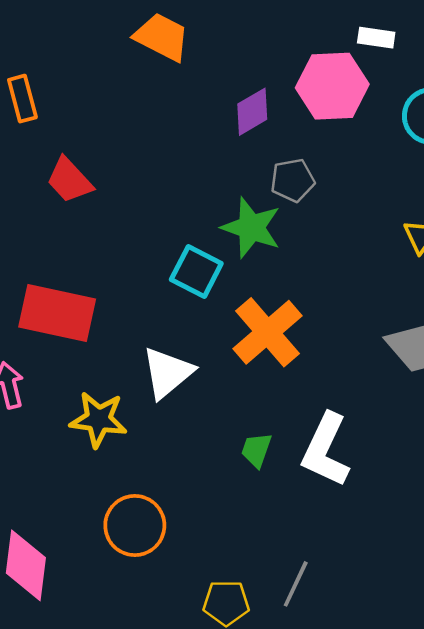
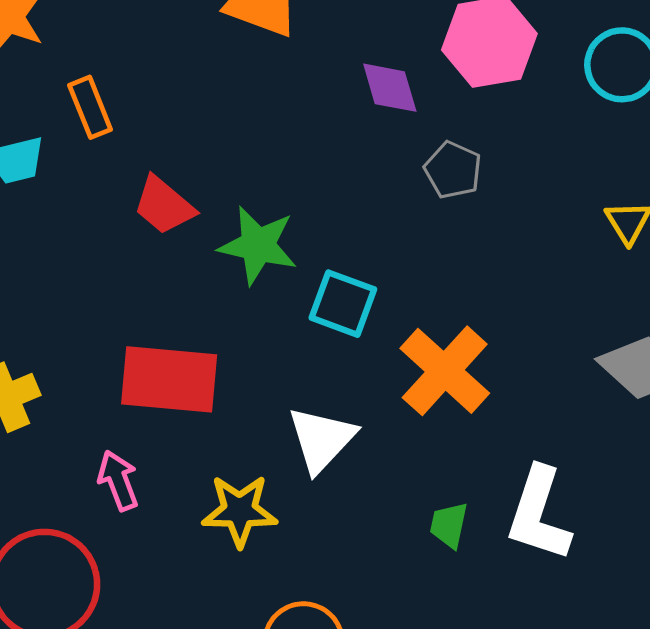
purple diamond: (252, 112) -> (390, 88), turned -69
gray pentagon: (293, 180) -> (453, 170), turned -30
green star: (251, 228) -> (258, 245), moved

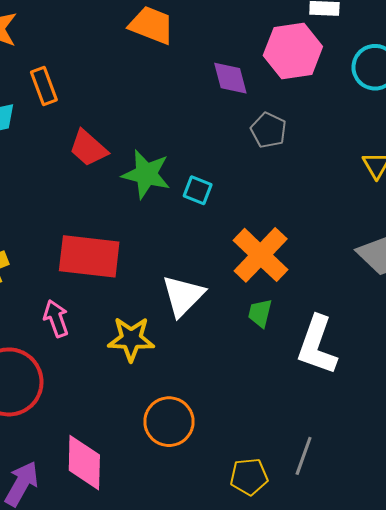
cyan square: (343, 304) -> (198, 190), moved, size x0.7
green trapezoid: (449, 525) -> (260, 313), moved

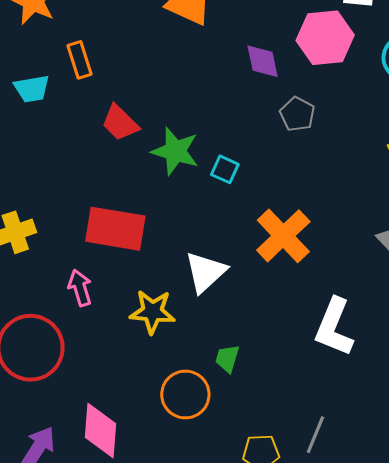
green trapezoid: (260, 313) -> (227, 359), moved

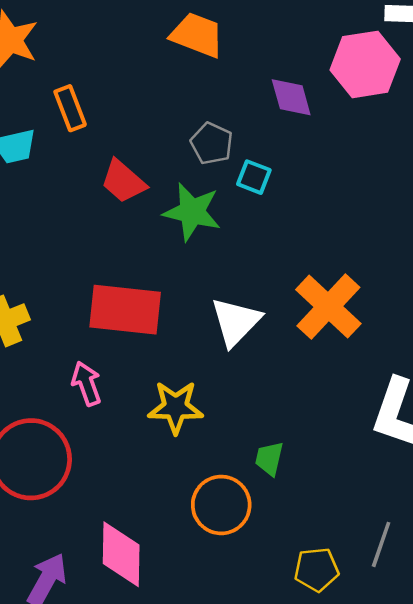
gray pentagon: (297, 114) -> (212, 143), moved
cyan square: (225, 169) -> (254, 177), moved
white triangle: (205, 272) -> (236, 322), moved

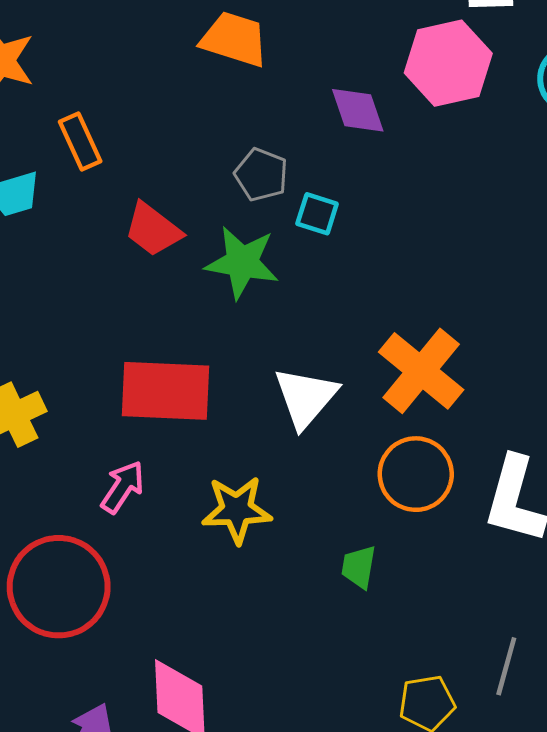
pink arrow: (86, 384) -> (123, 487), turned 57
orange circle: (221, 505) -> (416, 474), moved

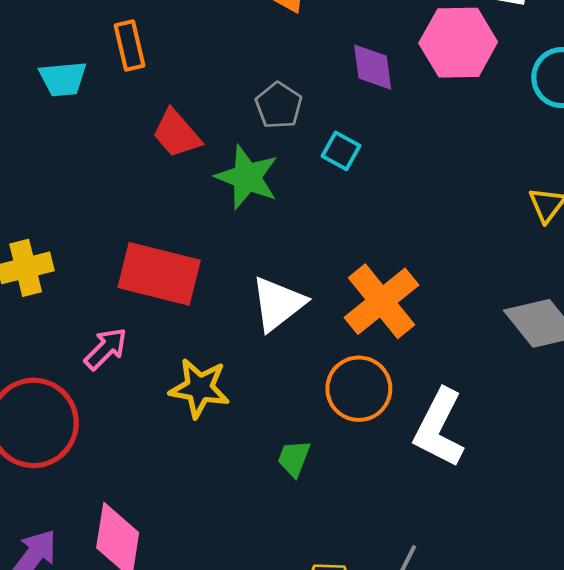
cyan square: (317, 214) -> (341, 151), moved

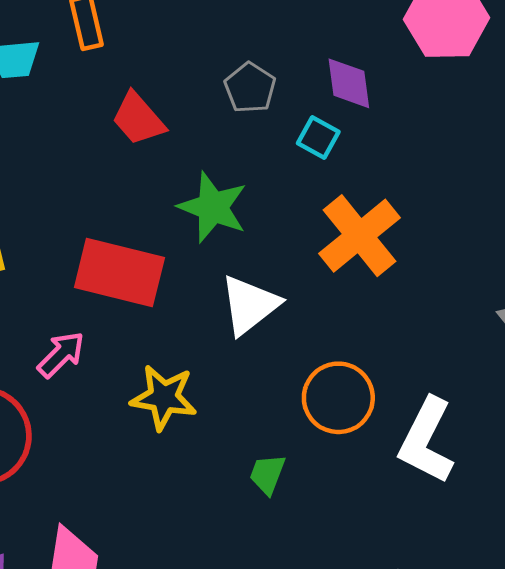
purple diamond: (373, 67) -> (349, 83), moved
green star: (247, 177) -> (213, 207), moved
orange cross: (381, 301) -> (360, 236), moved

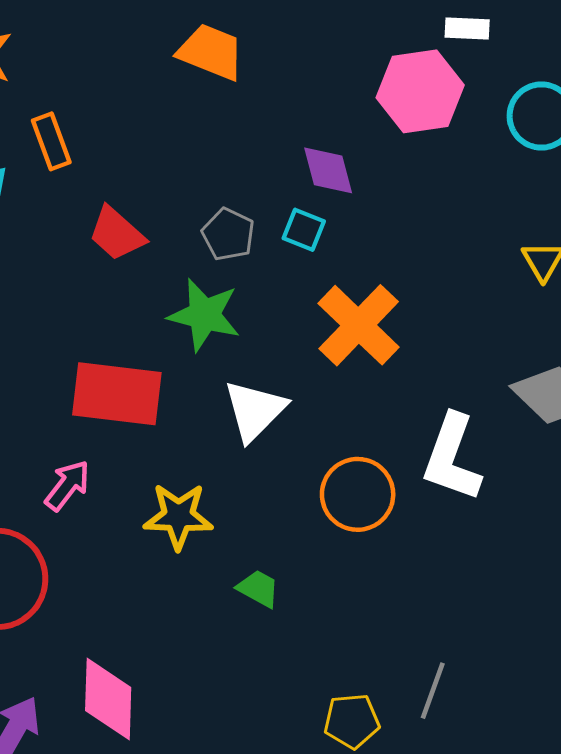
gray pentagon: (250, 88) -> (228, 234), moved
white L-shape: (426, 441) -> (452, 458), moved
green trapezoid: (267, 474) -> (258, 589), moved, turned 105

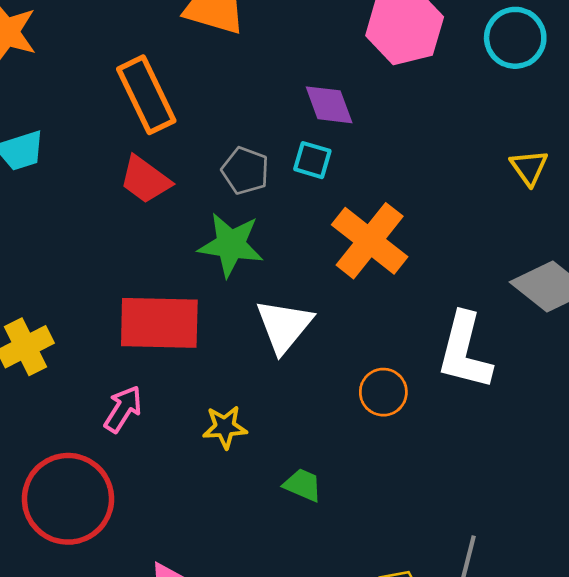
orange rectangle: (51, 141) -> (146, 95), moved, size x1.5
orange circle: (358, 494) -> (383, 392), size x0.7
yellow star: (178, 516) -> (225, 427), size x0.7

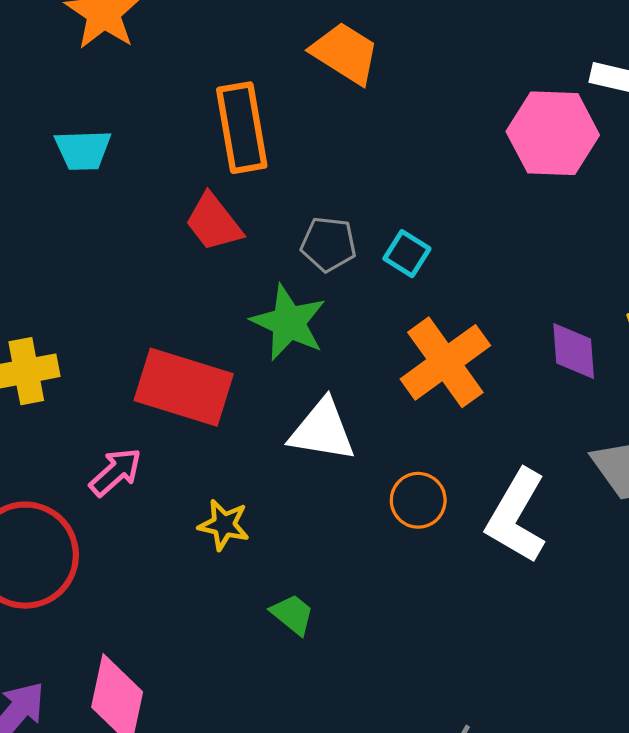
purple diamond: (329, 105) -> (574, 351), moved
gray pentagon: (245, 171) -> (328, 244), turned -30
white triangle: (284, 326) -> (322, 430), turned 44
orange circle: (383, 392) -> (418, 500), moved

